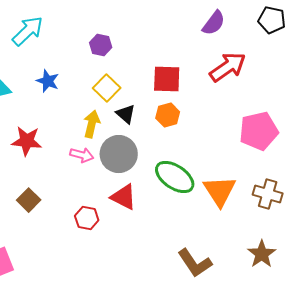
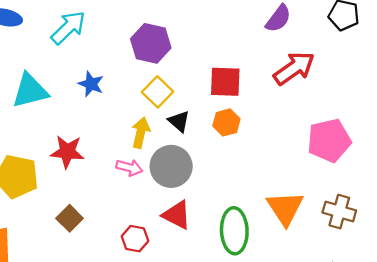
purple hexagon: (101, 45) -> (151, 43), size x1.6
green ellipse: (175, 177) -> (234, 231), moved, turned 54

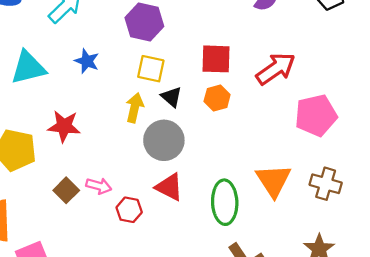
red arrow: (294, 68) -> (276, 69), moved
yellow square: (158, 92) -> (151, 69), turned -32
pink arrow: (129, 168) -> (99, 186), moved

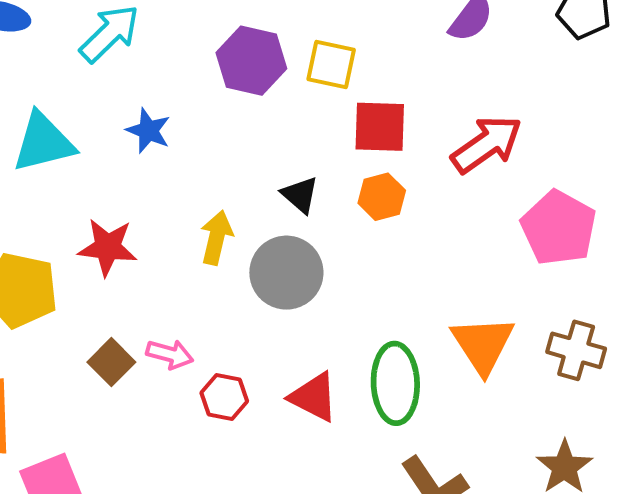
yellow square: (151, 69) -> (331, 65), moved
yellow arrow: (135, 108) -> (216, 238), moved
pink pentagon: (316, 115) -> (559, 228), turned -30
red triangle: (169, 187) -> (314, 397), moved

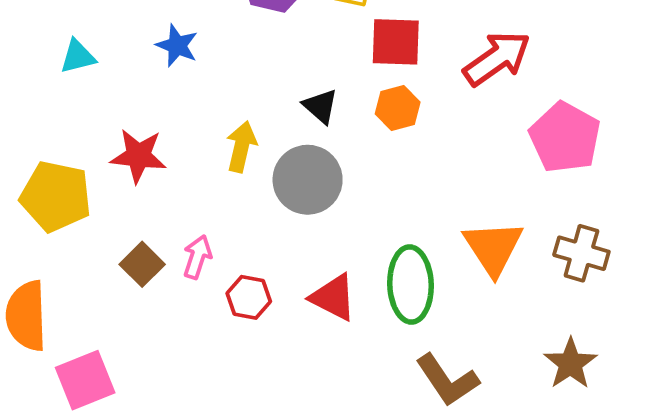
cyan triangle: (43, 142) -> (78, 57), size x0.6
pink arrow: (170, 354) -> (197, 257), turned -87

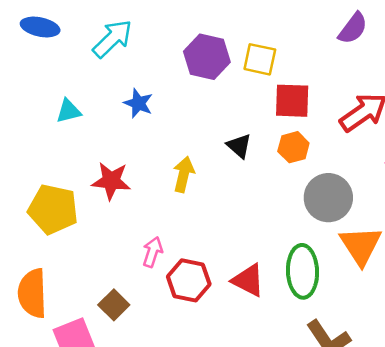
gray circle: (308, 180) -> (328, 198), moved
brown square: (142, 264) -> (114, 305), moved
red hexagon: (249, 297) -> (189, 280), size x1.4

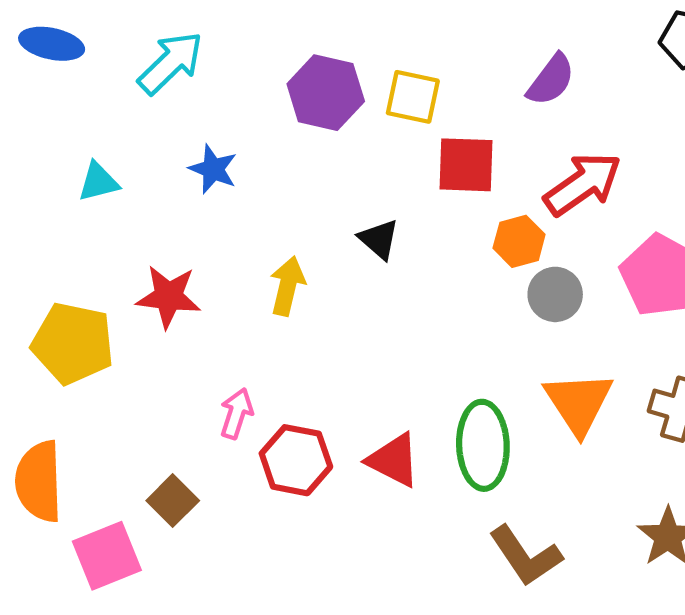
purple semicircle: (353, 28) -> (551, 80), moved
orange hexagon: (293, 147) -> (519, 241), moved
gray circle: (328, 198) -> (555, 294), moved, size x0.7

